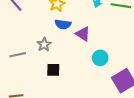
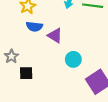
gray star: (44, 44) -> (11, 56), moved

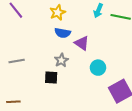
gray star: (11, 56) -> (61, 60), moved

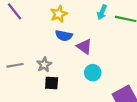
gray star: (61, 60) -> (44, 65), moved
cyan circle: (98, 68) -> (93, 73), moved

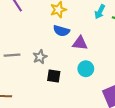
purple triangle: (84, 47) -> (80, 43), turned -35
black square: (52, 83) -> (54, 76), moved

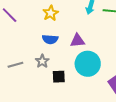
blue semicircle: (61, 31) -> (50, 39), moved
cyan circle: (86, 69) -> (88, 64), size x1.6

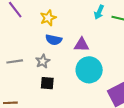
yellow star: (51, 13) -> (48, 18), moved
black square: (59, 77) -> (47, 83), moved

